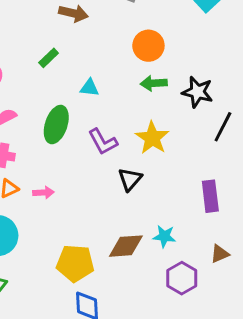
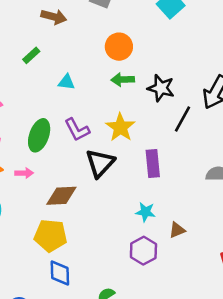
green ellipse: (56, 125) -> (39, 135), moved
black triangle: (130, 179) -> (100, 163), size x1.4
purple rectangle: (210, 196) -> (153, 164), moved
cyan star: (164, 236) -> (145, 212), moved
brown diamond: (126, 246) -> (61, 196), moved

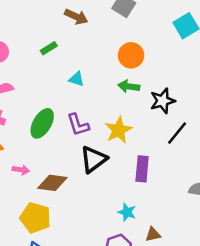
black star: (161, 88) -> (163, 101), turned 30
pink arrow: (24, 173) -> (21, 170), moved

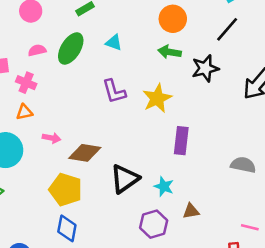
green ellipse: (42, 123) -> (71, 48), moved
black line: (177, 133) -> (227, 29), moved
black triangle: (94, 159) -> (125, 179), moved

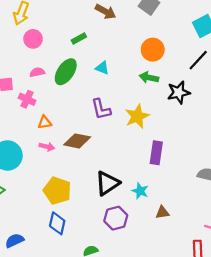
orange triangle: (24, 112) -> (45, 122), moved
brown diamond: (85, 153) -> (77, 141), moved
purple hexagon: (154, 224) -> (116, 218), moved

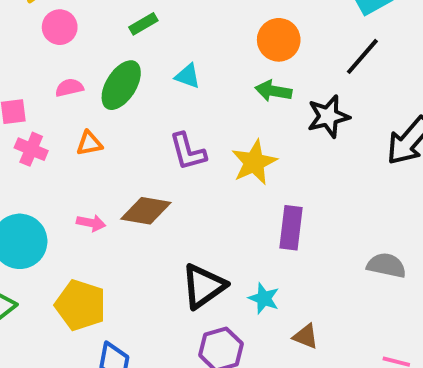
pink cross: (27, 99) -> (31, 149), moved
orange triangle: (45, 122) -> (89, 143), moved
yellow pentagon: (57, 191) -> (81, 305), moved
brown triangle: (162, 212) -> (306, 336), turned 32

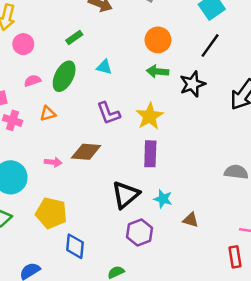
purple rectangle: (291, 228) -> (150, 154), moved

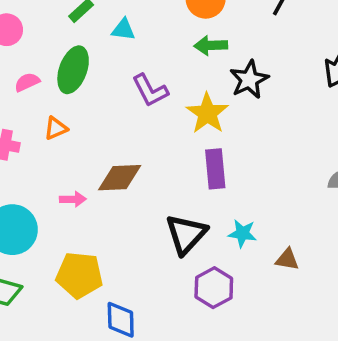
cyan triangle: (104, 67) -> (123, 30), moved
black star: (193, 84) -> (249, 80), moved
purple L-shape: (108, 113) -> (150, 90), moved

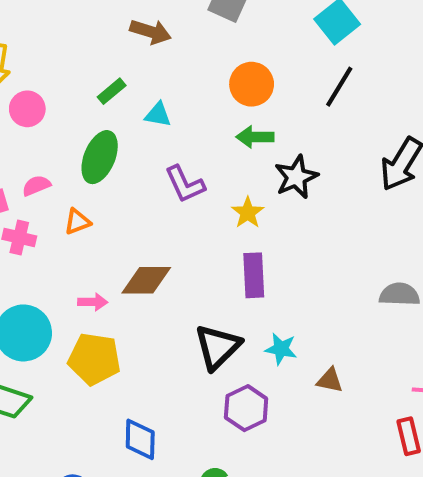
pink semicircle: (27, 82) -> (36, 186), moved
yellow star: (207, 113) -> (248, 213), size x0.7
yellow pentagon: (79, 275) -> (94, 359), moved

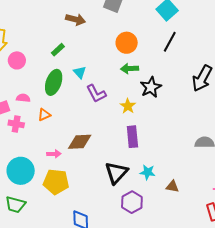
cyan triangle: (158, 115) -> (80, 72), moved, turned 40
pink semicircle: (36, 186) -> (23, 98), turned 32

